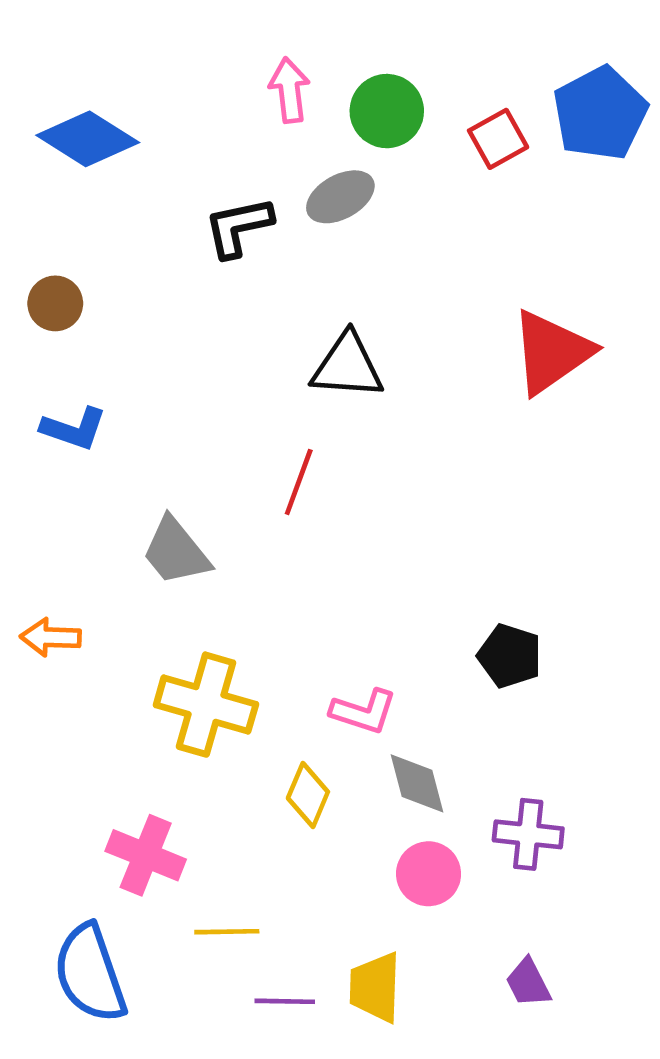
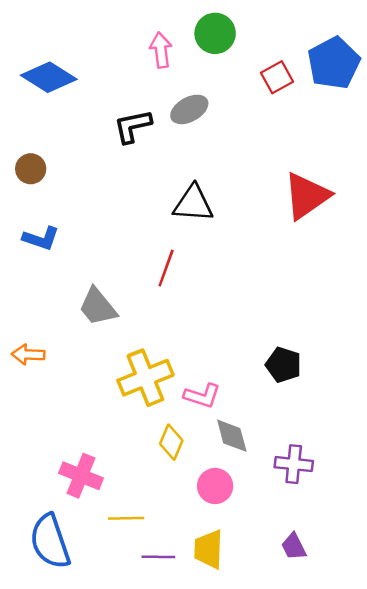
green circle: (387, 111) -> (215, 33), moved
yellow cross: (206, 705) -> (145, 378), moved, turned -38
pink circle: (429, 874) -> (215, 486), moved

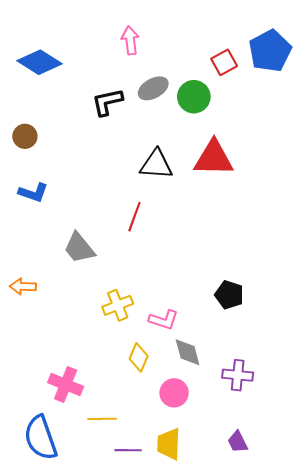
green circle: (215, 33) -> (194, 97), moved
red triangle: (307, 196) -> (214, 158), moved, turned 36
yellow cross: (145, 378) -> (118, 305), size x0.7

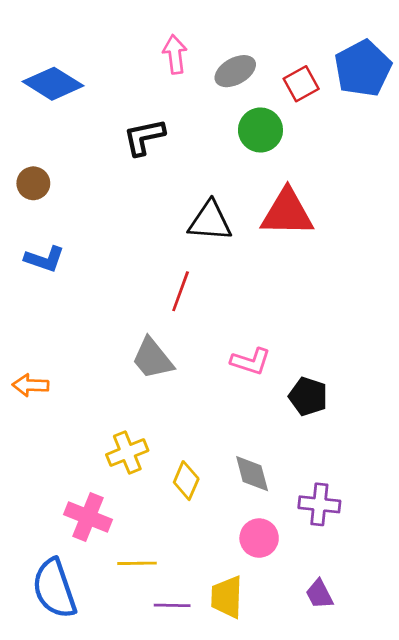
gray ellipse: (153, 88) -> (235, 71), moved
gray trapezoid: (79, 248) -> (153, 359), moved
yellow cross: (118, 305) -> (127, 453), moved
pink L-shape: (164, 320) -> (251, 361), moved
pink circle: (174, 393) -> (259, 538), moved

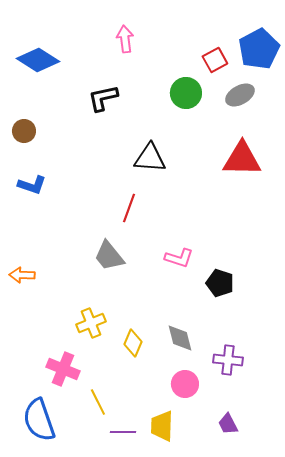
gray ellipse: (235, 71) -> (240, 95), moved
red triangle: (287, 213) -> (242, 159), moved
yellow line: (137, 563) -> (98, 402), turned 64

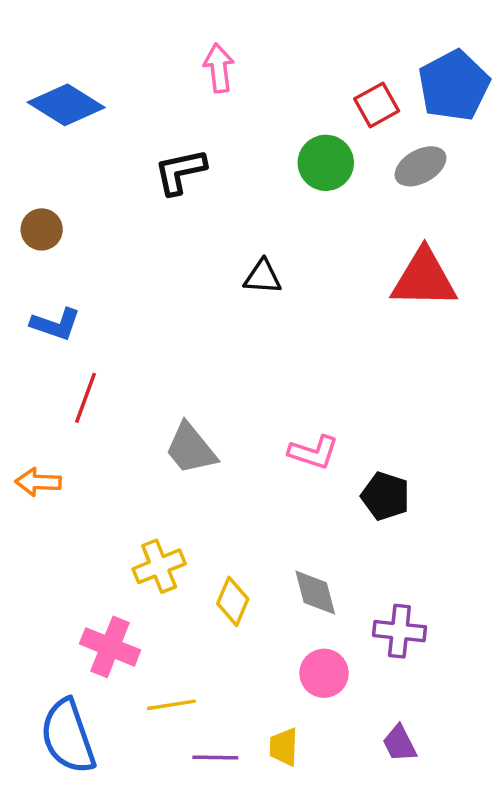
black triangle: (150, 158) -> (263, 277), size x0.7
red line: (129, 208) -> (85, 398), moved
yellow line: (98, 402) -> (171, 705), turned -72
yellow trapezoid: (162, 426) -> (284, 747), size x0.7

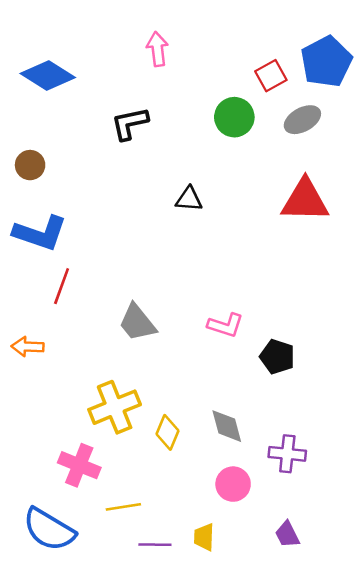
blue L-shape: (56, 324) -> (40, 233), size x1.5
yellow cross: (159, 566) -> (115, 407), size x1.4
blue semicircle: (68, 736) -> (49, 529), turned -40

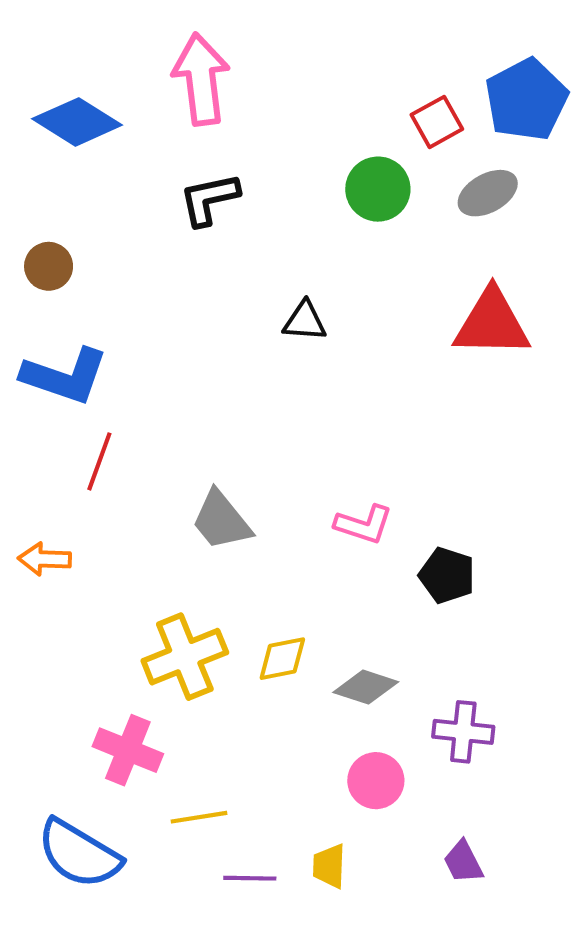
pink arrow: (157, 49) -> (201, 79), moved, size x1.6
gray diamond: (227, 426) -> (366, 687), turned -57
yellow diamond: (168, 432) -> (282, 659), moved, turned 56

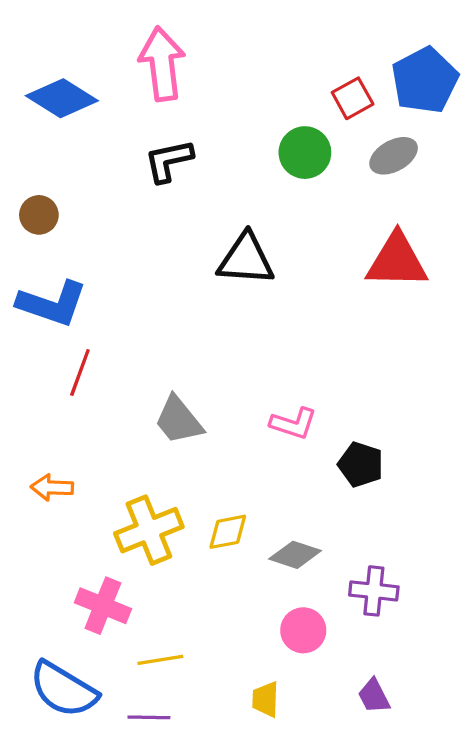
black triangle: (305, 321) -> (246, 259), size x1.6
orange arrow: (45, 559) -> (52, 487), moved
purple line: (250, 878) -> (149, 717), moved

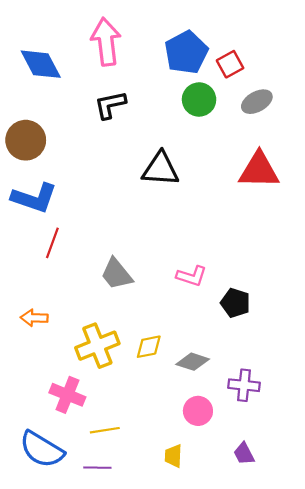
blue pentagon: (425, 80) -> (186, 52), moved
blue diamond: (62, 98) -> (41, 64), turned 30
brown circle: (39, 215) -> (26, 140), size x1.6

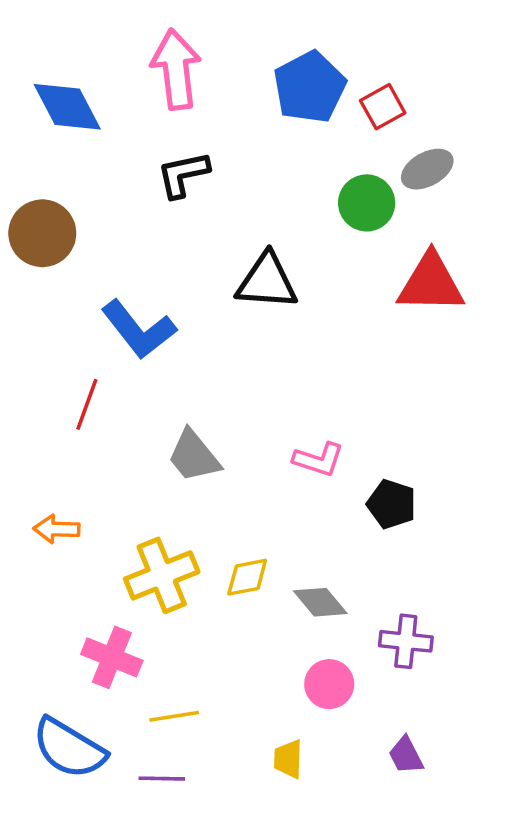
green circle: (199, 100) -> (367, 203), moved
blue L-shape: (34, 198) -> (139, 329), moved, turned 33
gray diamond: (193, 362) -> (320, 602), turned 32

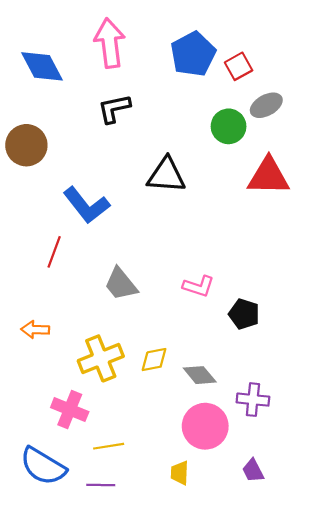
pink circle: (329, 684) -> (205, 426), size x1.5

